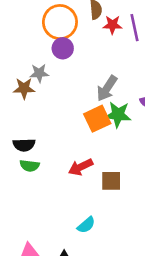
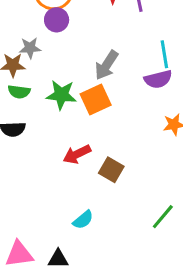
green star: (118, 115) -> (61, 95), moved
green semicircle: (30, 166) -> (19, 92), moved
brown square: (111, 181) -> (111, 170), turned 30

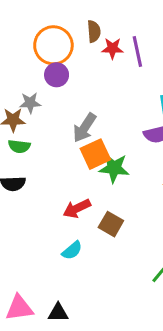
gray arrow: (107, 65) -> (85, 128), moved
green star: (61, 95) -> (114, 168), moved
cyan semicircle: (83, 220) -> (72, 250), moved

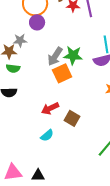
green star: (114, 168) -> (73, 55), moved

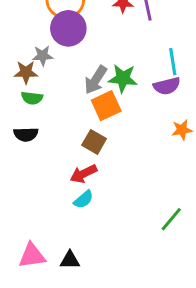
purple circle: (37, 22) -> (68, 28), size x1.5
red arrow: (50, 108) -> (83, 174), moved
brown square: (72, 118) -> (94, 142), moved

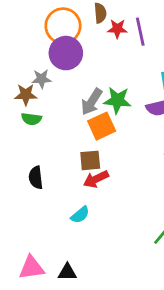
black semicircle: (26, 134) -> (36, 178), moved, turned 85
brown square: (94, 142) -> (90, 160), turned -35
red arrow: (83, 174) -> (96, 179), moved

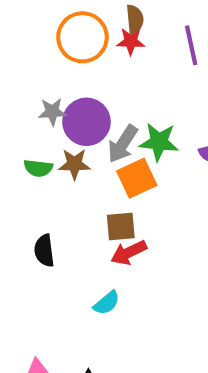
red star: (117, 29) -> (131, 41), moved
purple circle: (66, 53) -> (86, 122), moved
brown star: (26, 95) -> (74, 164), moved

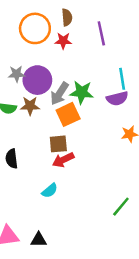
red star: (131, 41) -> (63, 41), moved

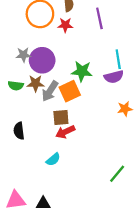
gray arrow: (60, 94) -> (50, 91), moved

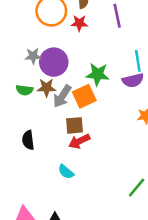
cyan semicircle: (53, 159) -> (66, 172), turned 80

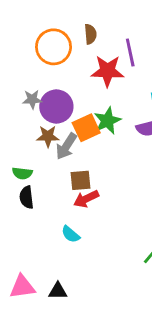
red star: (79, 23) -> (107, 71), moved, size x1.6
green star: (98, 74) -> (107, 121), turned -30
green semicircle: (25, 90) -> (22, 173), moved
orange square: (84, 96) -> (86, 128), moved

